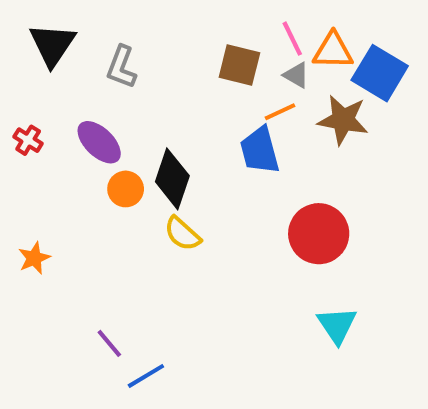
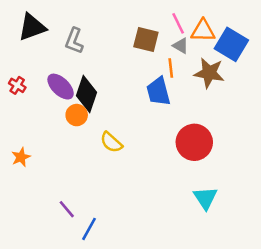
black triangle: (52, 45) -> (32, 27), turned 36
orange line: (280, 112) -> (171, 68), turned -72
black diamond: (172, 179) -> (87, 94), moved
blue line: (146, 376) -> (89, 229), turned -30

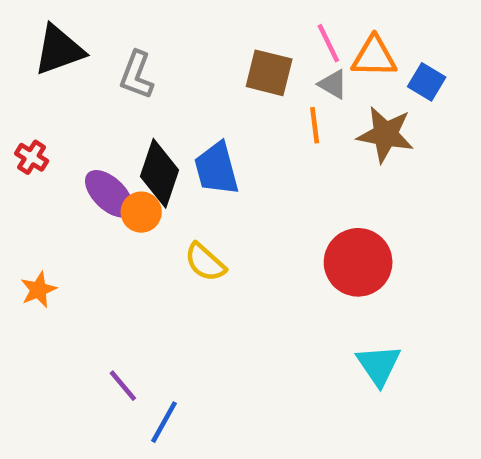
blue square: (231, 44) -> (427, 82), size x0.6
purple ellipse: (61, 87) -> (109, 194), moved
blue trapezoid: (158, 92) -> (217, 169), moved

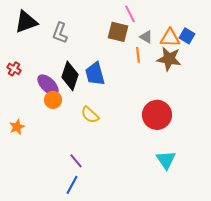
pink line: (328, 43) -> (130, 14), moved
orange triangle: (374, 57) -> (170, 38), moved
orange circle: (141, 212) -> (53, 100), moved
purple line: (123, 386) -> (76, 161), moved

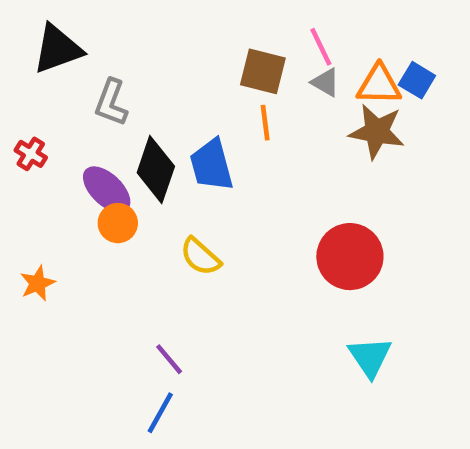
pink line: (130, 14) -> (321, 47), moved
gray L-shape: (60, 33) -> (111, 103), moved
orange line: (138, 55) -> (265, 123), moved

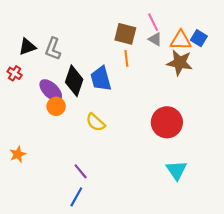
black triangle: (58, 49) -> (27, 47), moved, size x0.7
orange star: (37, 283) -> (18, 154), moved

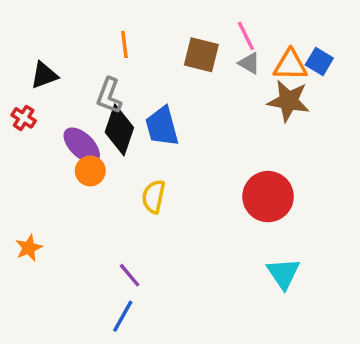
gray L-shape: (53, 49) -> (109, 96), moved
orange line: (126, 58) -> (124, 44), moved
yellow semicircle: (95, 122) -> (154, 197), turned 60

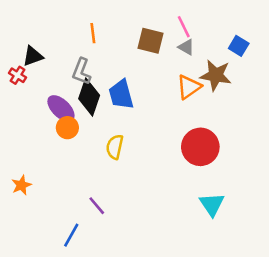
orange triangle: (290, 65) -> (189, 87), moved, turned -36
red cross: (24, 118) -> (18, 75), moved
blue line: (123, 316) -> (71, 235), moved

